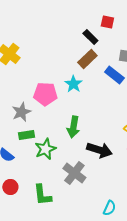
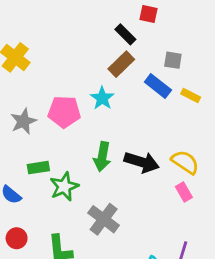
gray star: (21, 112) -> (23, 121), moved
black arrow: (99, 150) -> (142, 162), moved

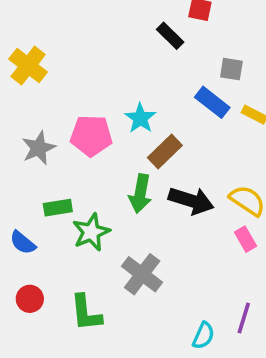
brown rectangle: (121, 64) -> (165, 151), moved

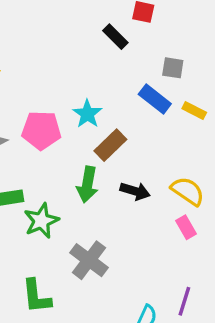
black arrow: (191, 201) -> (135, 191), size x0.7

